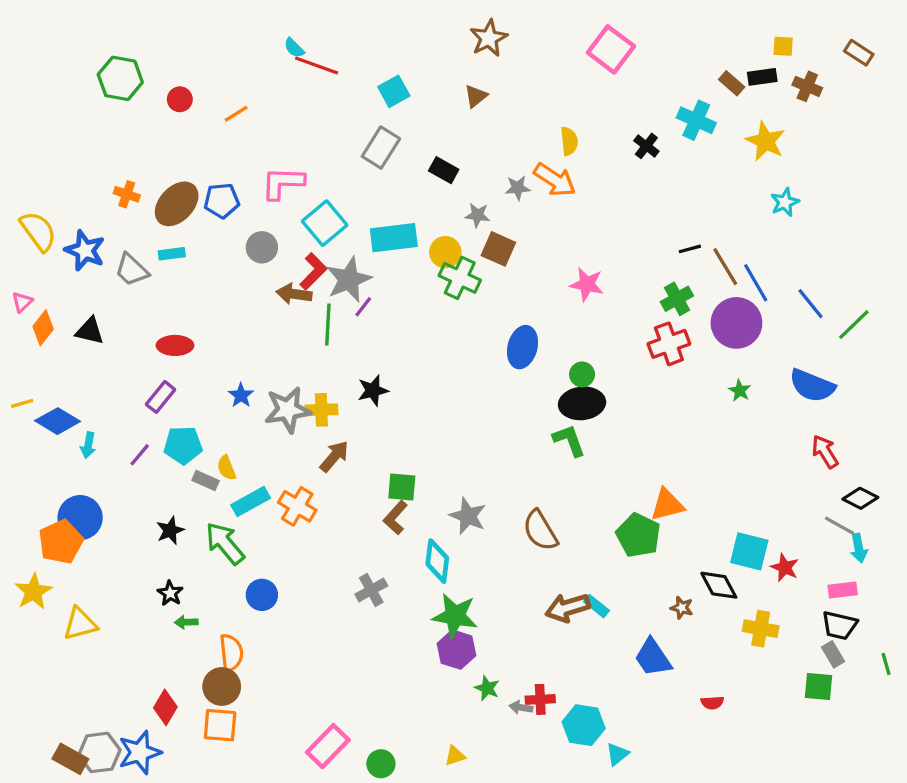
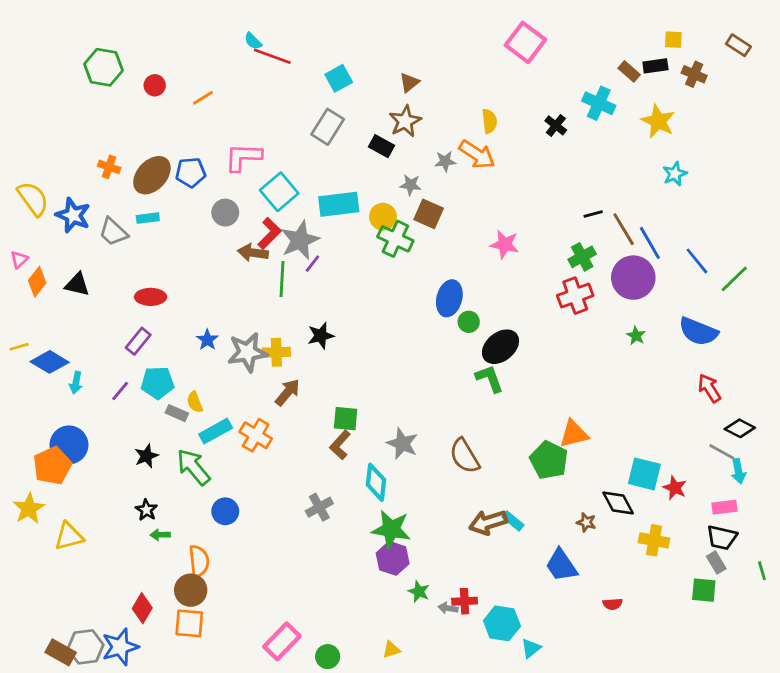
brown star: (489, 38) -> (405, 121), moved
green circle: (582, 374) -> (469, 322), moved
black ellipse: (582, 403) -> (501, 347), turned -33

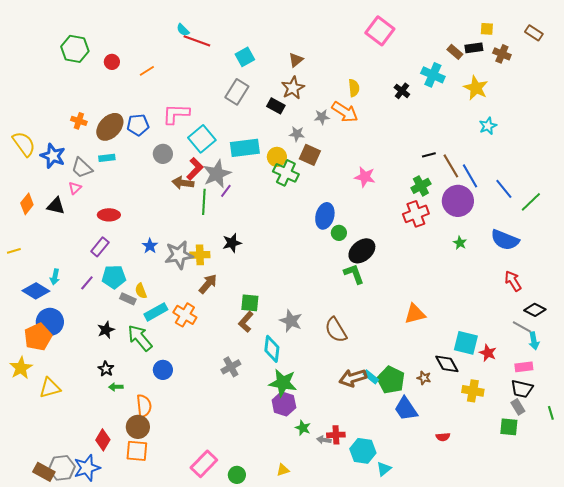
pink triangle: (19, 260) -> (75, 188), moved
blue diamond: (50, 362) -> (36, 291), moved
green pentagon: (549, 460) -> (391, 380), moved

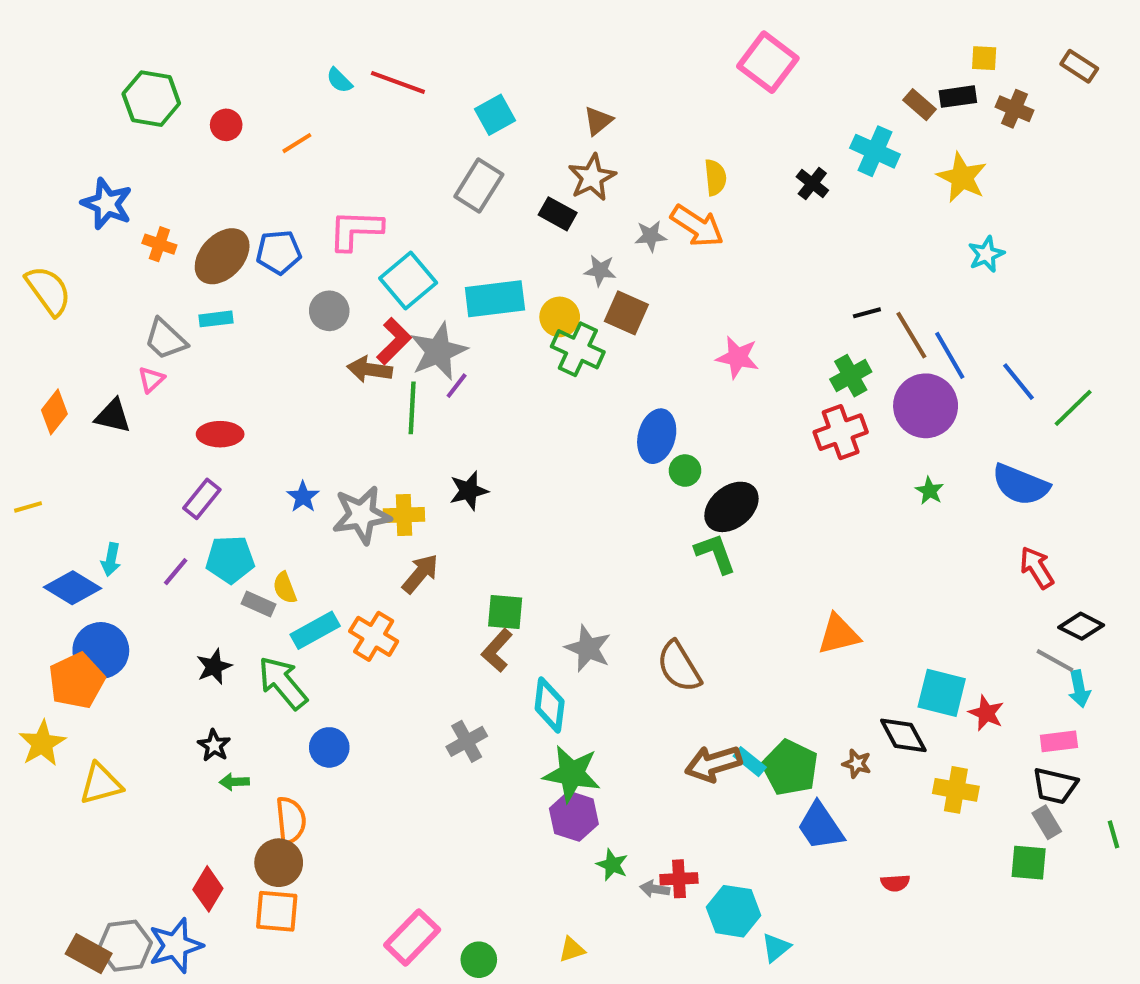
cyan semicircle: (183, 30) -> (339, 80), moved
blue star: (53, 156) -> (107, 204), moved

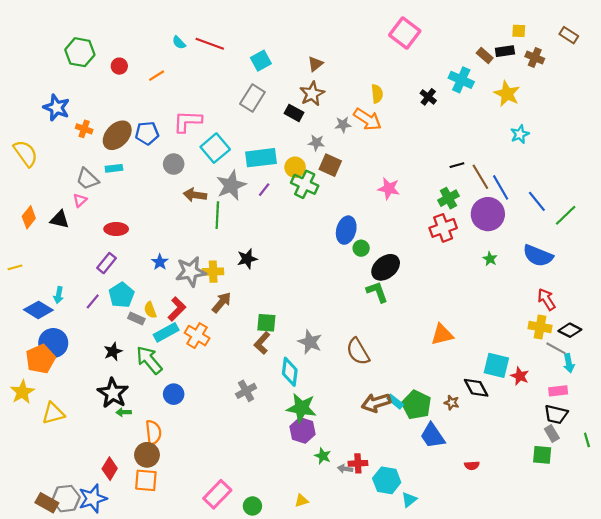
red L-shape: (394, 341) -> (177, 309), moved
purple line: (457, 386) -> (264, 190), moved
cyan pentagon: (230, 559) -> (121, 295), turned -30
black star: (214, 745) -> (113, 393), size x1.8
yellow cross: (956, 790) -> (540, 327), moved

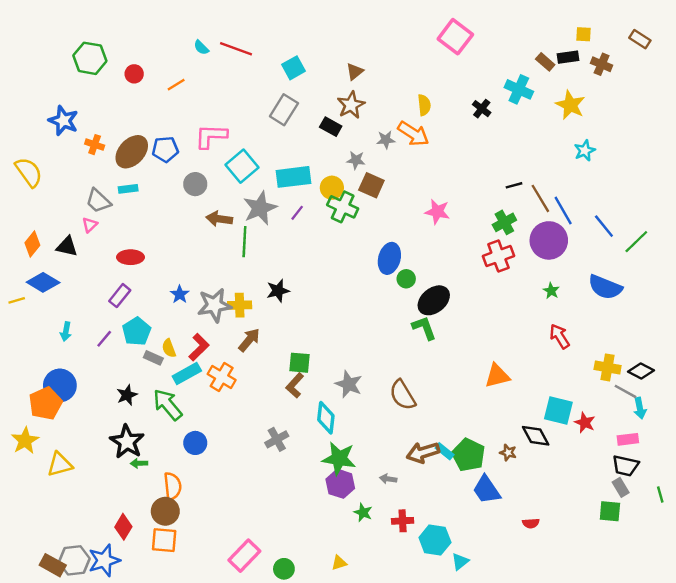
red arrow: (546, 299) -> (560, 336), moved
blue diamond: (38, 310) -> (43, 282), moved
gray arrow: (345, 469) -> (388, 479), moved

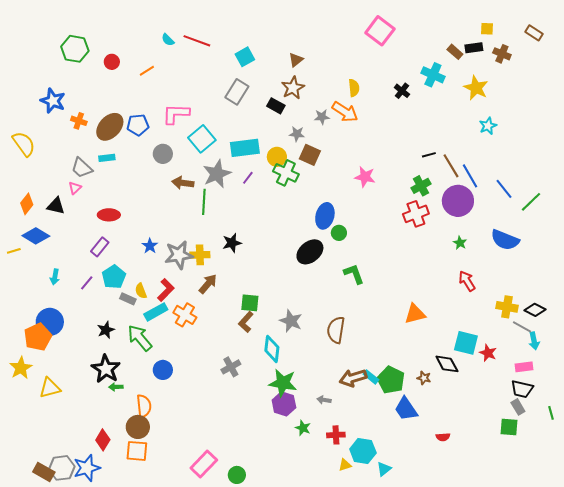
black ellipse: (434, 300) -> (310, 252), moved
brown semicircle: (403, 395) -> (336, 330), turned 40
yellow triangle: (339, 563) -> (345, 465), moved

